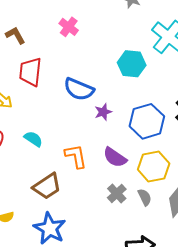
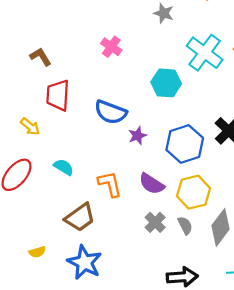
pink cross: (69, 27) -> (111, 47), moved

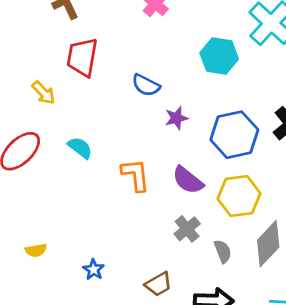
blue semicircle: (111, 112) -> (146, 85), size x0.7
brown trapezoid: (80, 217) -> (158, 284), moved, size x0.7
gray semicircle: (185, 225) -> (223, 251), moved
blue star: (85, 262) -> (94, 270), size x0.5

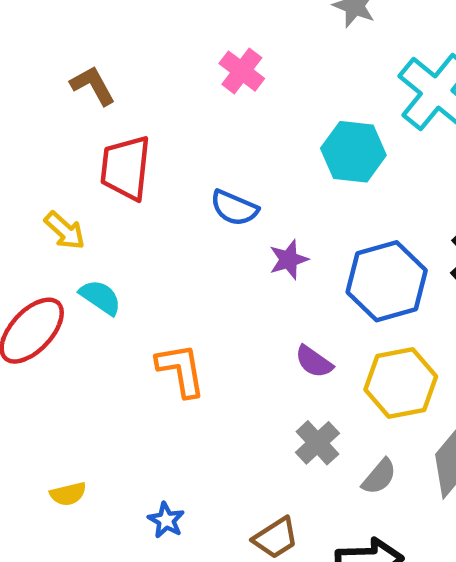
cyan semicircle: (80, 148) -> (100, 297), moved
orange L-shape: (136, 175) -> (181, 370), moved
purple semicircle: (188, 180) -> (314, 362), size x0.7
gray semicircle: (223, 251) -> (379, 477), turned 65

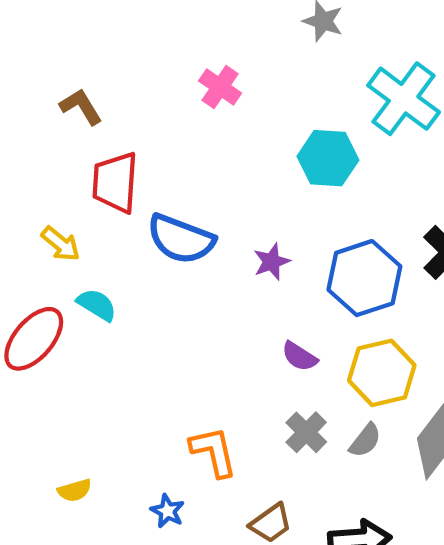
blue semicircle: (234, 208) -> (181, 239), moved, size x1.5
orange L-shape: (181, 370) -> (214, 452), moved
gray semicircle: (379, 477) -> (365, 440), moved

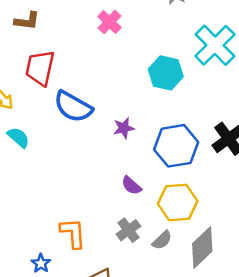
brown L-shape: (81, 107) -> (27, 21), turned 120

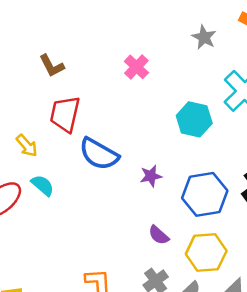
brown L-shape: (27, 21) -> (52, 66), turned 55

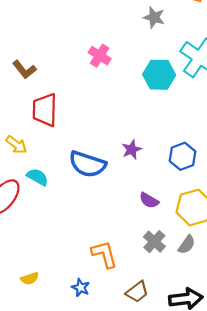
cyan hexagon: (194, 119) -> (159, 75), moved
blue semicircle: (99, 154) -> (87, 164), moved
blue hexagon: (205, 194) -> (183, 156), size x0.7

